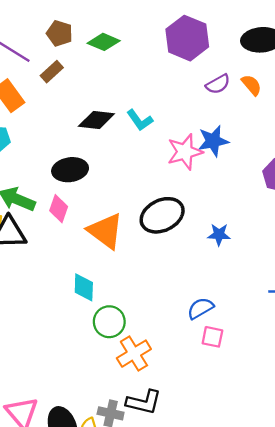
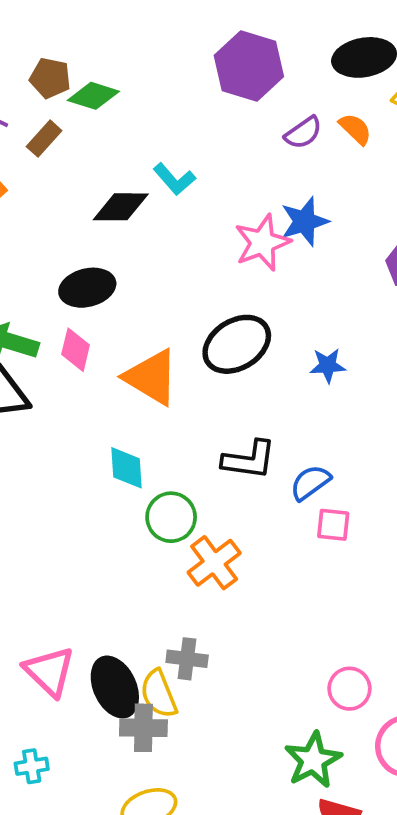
green diamond: (104, 42) -> (93, 96), moved
cyan L-shape: (140, 120) -> (174, 179), moved
black L-shape: (144, 402) -> (249, 460), moved

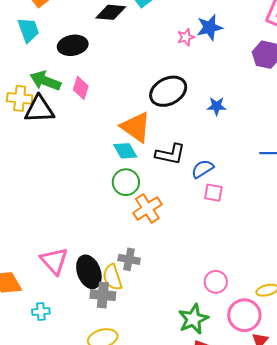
pink star: (262, 243) -> (186, 37), size x0.6
black ellipse: (87, 288) -> (73, 45), moved
orange triangle: (151, 377) -> (136, 127), moved
cyan diamond: (126, 468) -> (125, 151), moved, turned -30

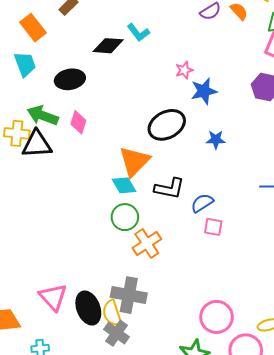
blue star: (210, 27) -> (204, 91), moved
orange triangle: (136, 127) -> (134, 161), turned 40
gray cross: (129, 259) -> (129, 295), size x1.6
pink circle: (216, 282) -> (217, 317), size x1.4
gray cross: (103, 295) -> (117, 333), moved, turned 30

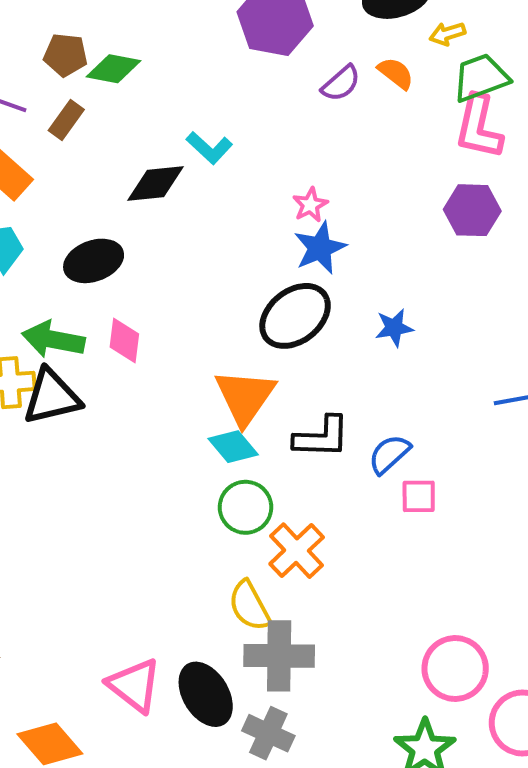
blue star: (204, 91) -> (320, 248), moved
yellow semicircle: (112, 313) -> (249, 606), moved

